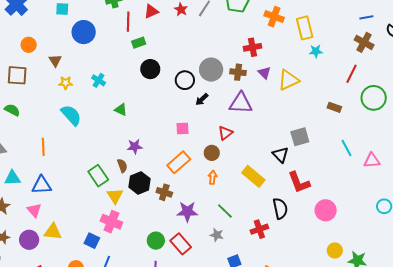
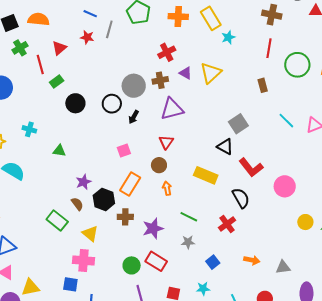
brown rectangle: (334, 107) -> (263, 85), turned 72
black hexagon: (140, 183) -> (104, 199), moved
yellow triangle: (115, 196) -> (90, 233), moved

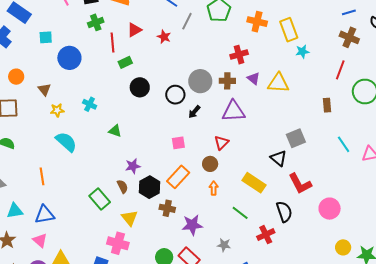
red star: (87, 37) -> (164, 37), moved
yellow triangle: (211, 73) -> (278, 83), turned 35
green line: (189, 217) -> (240, 213), moved

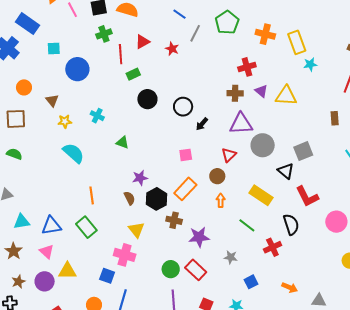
gray circle: (200, 81) -> (263, 145), moved
orange line: (42, 176) -> (92, 195), moved
green rectangle: (100, 199) -> (86, 227), moved

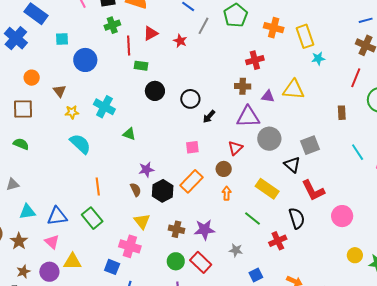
green rectangle: (133, 74) -> (141, 66), turned 32
purple triangle: (261, 91) -> (268, 96), moved, turned -32
cyan cross: (97, 116) -> (104, 107), size x1.5
brown cross: (174, 220) -> (176, 229), moved

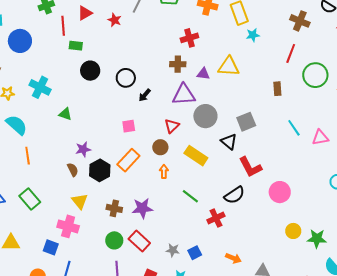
orange line: (98, 186) -> (28, 156), moved
yellow rectangle: (267, 189) -> (196, 156), moved
black semicircle: (297, 218) -> (234, 195), turned 75
gray star: (236, 250) -> (173, 250), moved

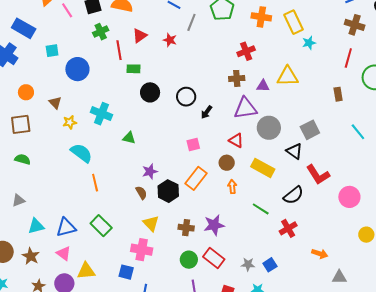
red triangle: (172, 126) -> (236, 140), turned -42
black semicircle: (234, 195) -> (293, 195), moved
orange arrow: (233, 258) -> (320, 254), moved

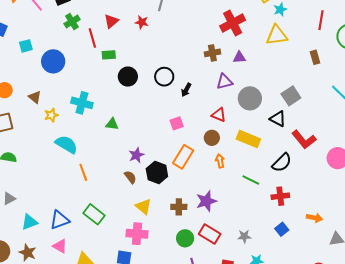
red cross: (246, 51) -> (233, 23), moved, size x1.4
yellow triangle: (288, 76) -> (277, 35), moved
purple triangle: (245, 108) -> (224, 82), size x0.7
red cross: (288, 228) -> (280, 196), turned 30
blue square: (270, 265) -> (282, 229), moved

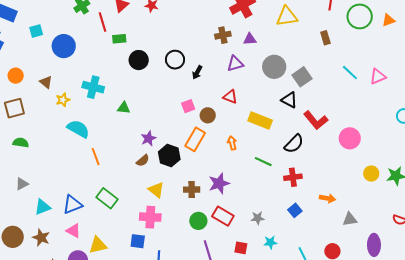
gray circle: (250, 98) -> (274, 67), moved
brown circle: (212, 138) -> (208, 115), moved
brown semicircle: (130, 177) -> (143, 161), turned 88

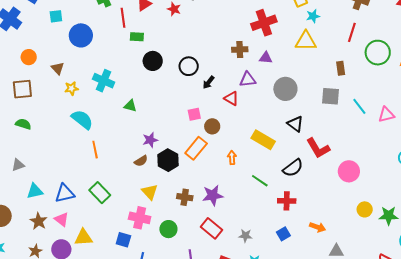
gray square: (302, 77) -> (330, 96), moved, turned 30
red triangle: (230, 97) -> (231, 99), moved
green circle: (198, 221) -> (168, 229), moved
brown star: (41, 238) -> (39, 221), moved

